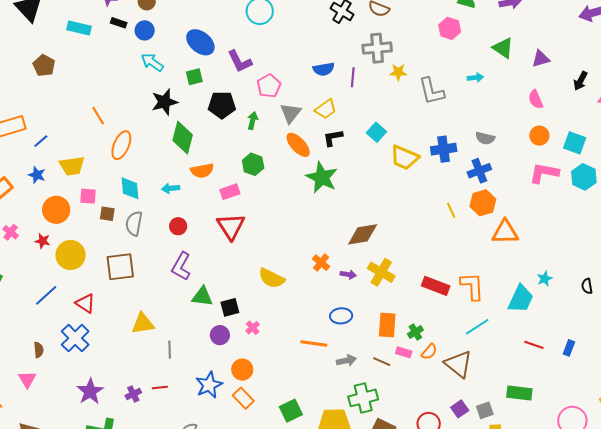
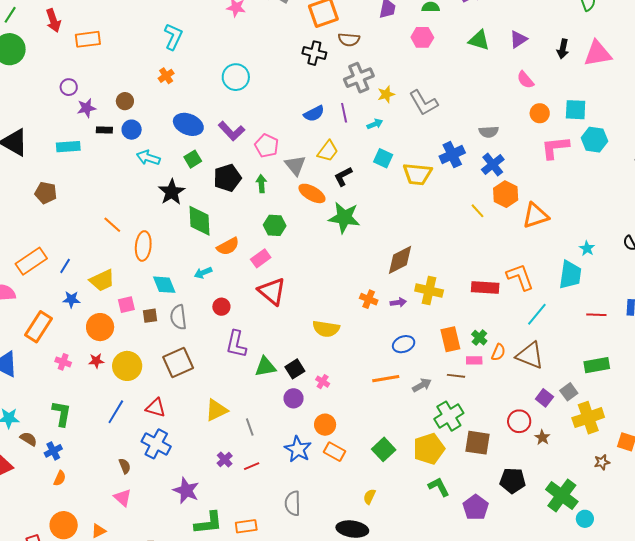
cyan arrow: (475, 78) -> (375, 124), moved
purple cross: (133, 394) -> (225, 459), moved

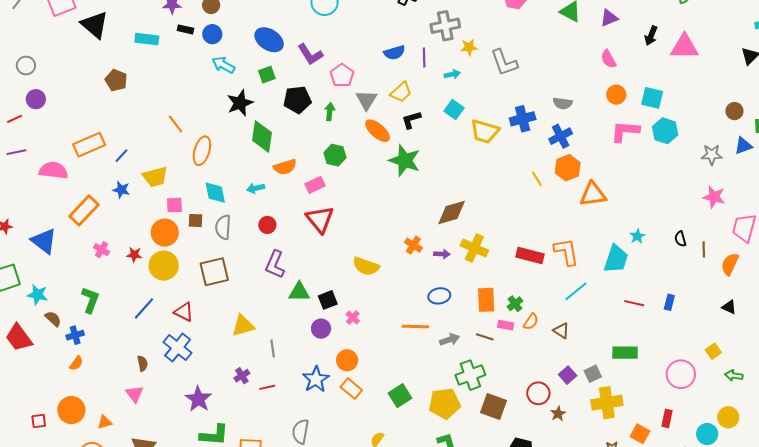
orange circle: (100, 327) -> (165, 233), moved
brown triangle: (530, 355) -> (561, 331), size x0.6

